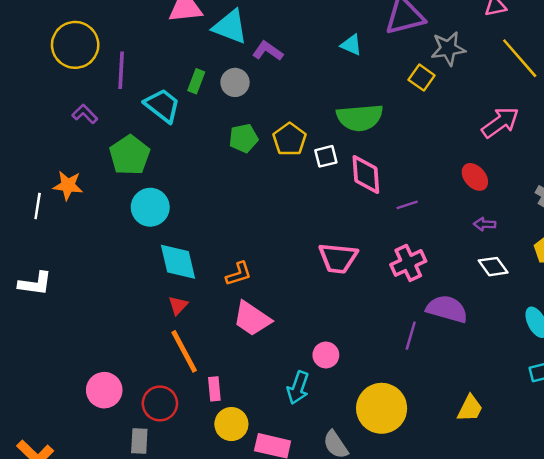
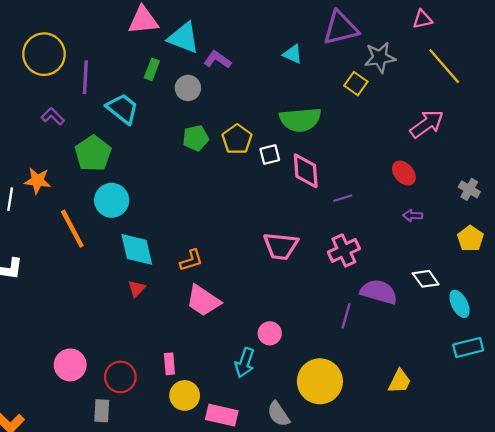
green rectangle: (196, 81) -> (152, 69), moved
white diamond: (493, 267) -> (426, 279), moved
orange line: (184, 351) -> (72, 229), moved

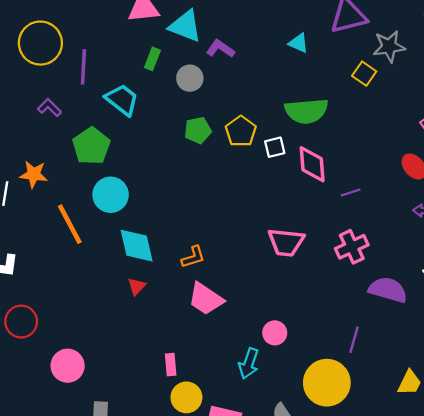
purple line: (346, 316) -> (354, 340), moved
red circle: (120, 377) -> (21, 322), moved

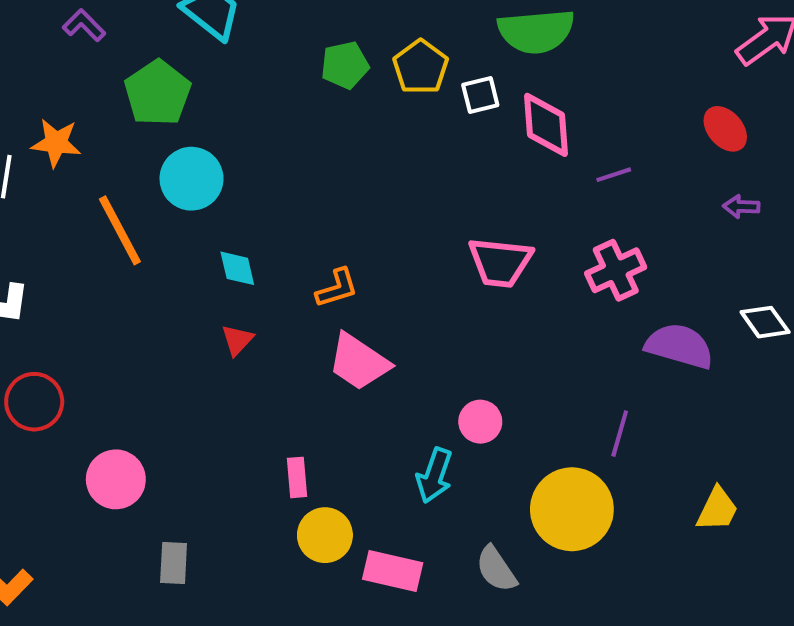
cyan diamond: (137, 246) -> (237, 268), size x0.6

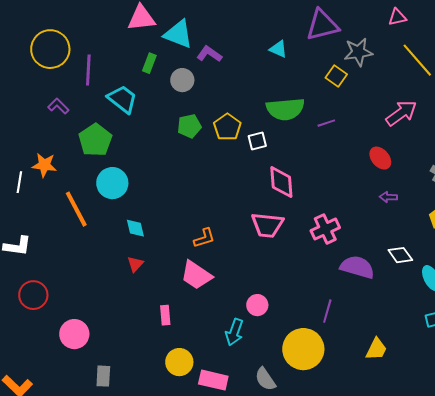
pink diamond: (546, 125) -> (281, 182), moved
purple line: (614, 175) -> (326, 123), moved
orange L-shape: (337, 288) -> (204, 238), moved
pink rectangle: (297, 477) -> (165, 315), moved

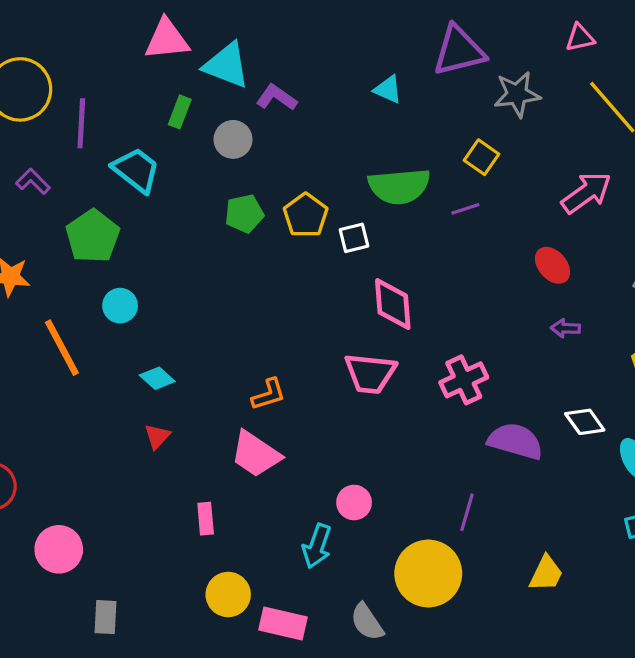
yellow square: (336, 76) -> (482, 157), moved
cyan circle: (112, 183) -> (120, 306), size x0.7
cyan diamond: (135, 228) -> (157, 378), turned -35

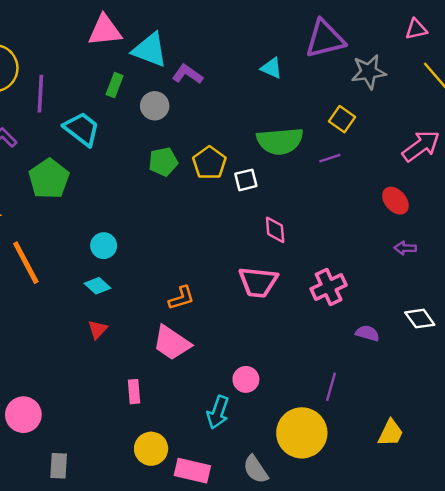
pink diamond: (393, 304) -> (275, 230), size x0.7
cyan circle: (120, 306) -> (104, 246), moved
purple semicircle: (515, 441) -> (367, 333), size x0.6

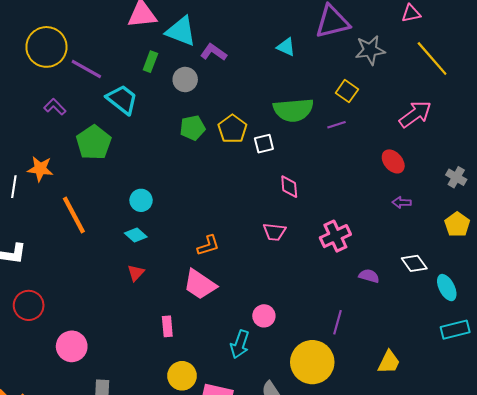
purple line: (40, 94) -> (86, 69), turned -64
pink trapezoid: (258, 282) -> (274, 232), size x0.7

